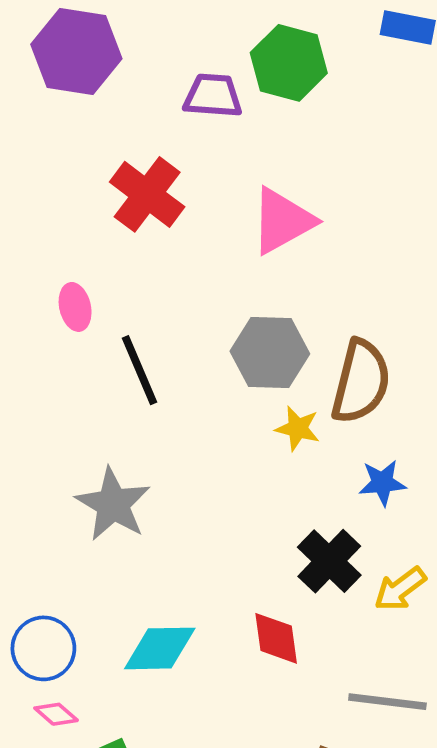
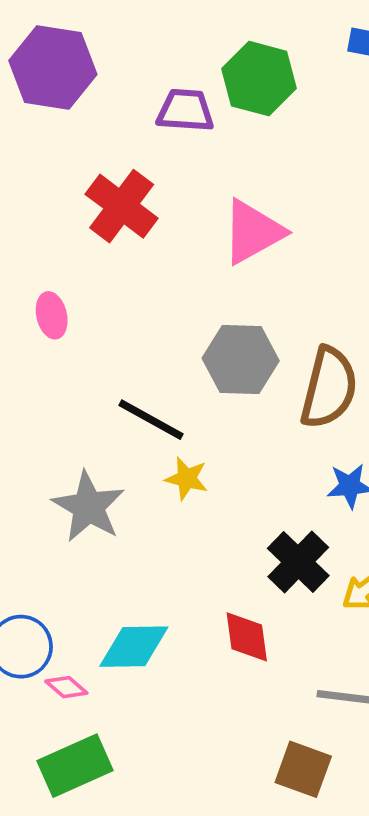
black line: (140, 370) -> (151, 420), moved, turned -38
yellow star: (298, 428) -> (187, 479), moved
pink diamond: (56, 714) -> (66, 687), moved

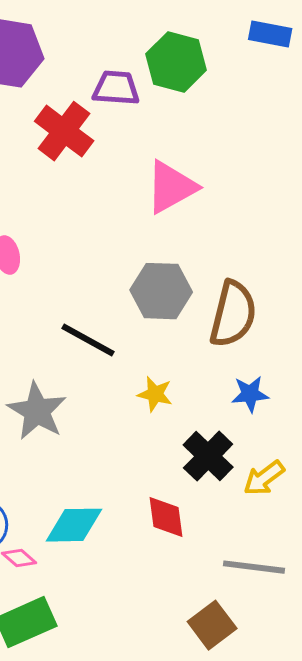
red cross: (122, 206) -> (64, 131), moved
yellow star: (187, 479) -> (155, 394), moved
brown square: (303, 769) -> (212, 625), turned 33

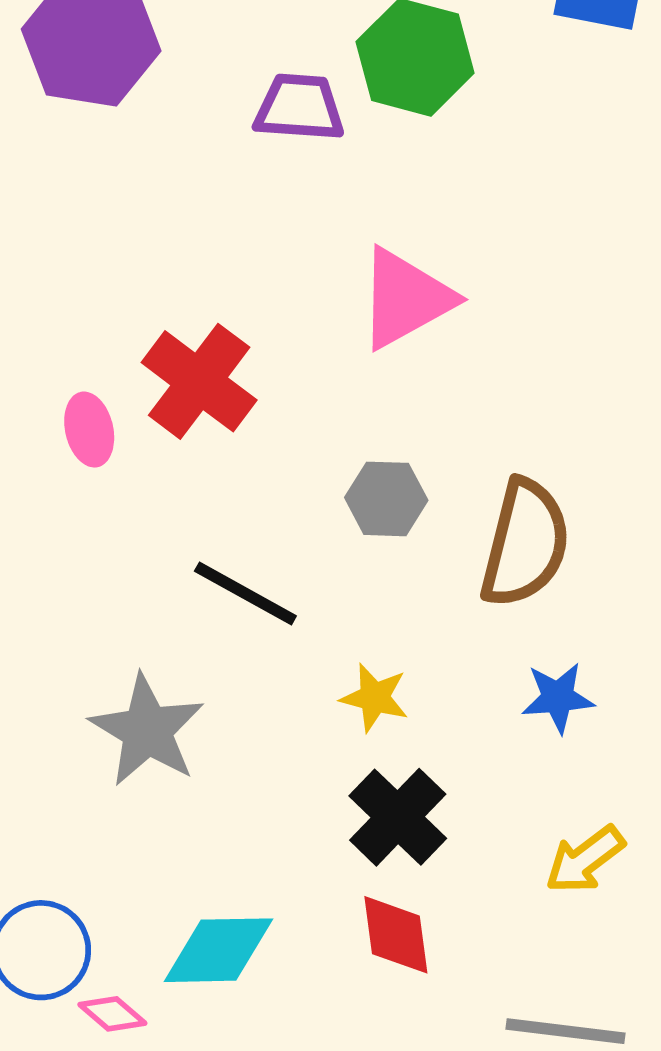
red cross: (64, 131) -> (199, 381), moved
gray hexagon: (161, 291) -> (386, 499), size x0.7
black cross: (208, 456) -> (398, 817), moved

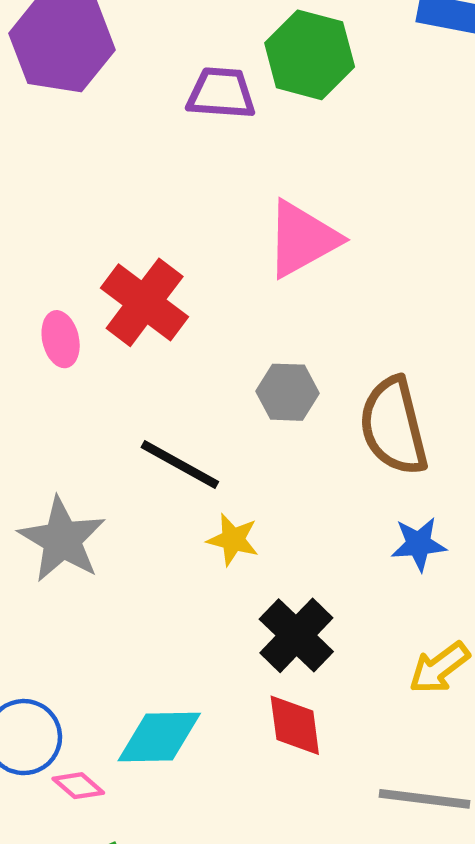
brown semicircle: (525, 543) -> (394, 426), turned 152
yellow star: (375, 698) -> (233, 540), moved
gray star: (147, 730) -> (62, 540), moved

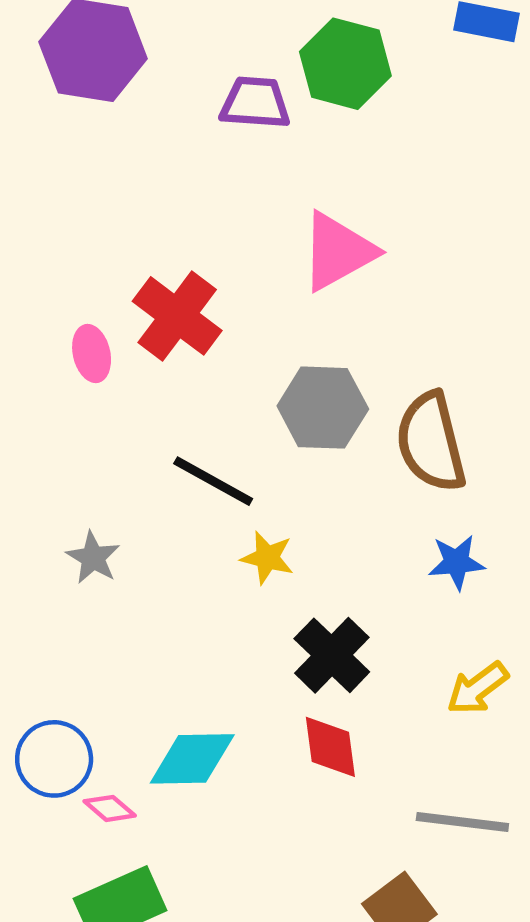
gray hexagon: (287, 392) -> (323, 408), size x1.4
gray star: (62, 540) -> (93, 558), size x0.6

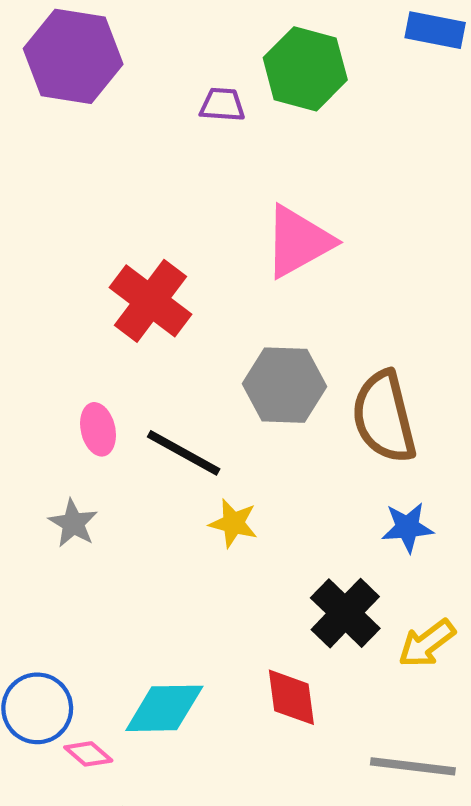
purple trapezoid: (255, 103) -> (222, 105), size x0.7
pink ellipse: (92, 354) -> (98, 429), moved
black cross: (332, 655) -> (345, 613), moved

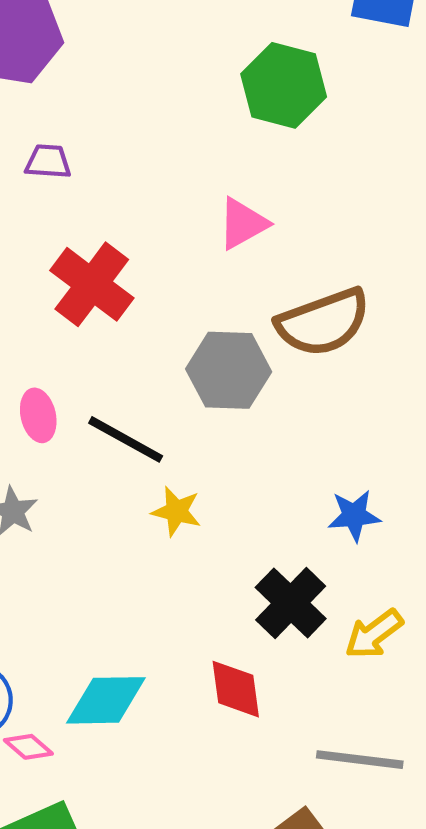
green hexagon: (305, 69) -> (284, 85), moved
purple trapezoid: (222, 105) -> (48, 162), moved
pink triangle: (298, 241) -> (243, 224), size x0.7
brown semicircle: (384, 417) -> (323, 322), moved, turned -96

